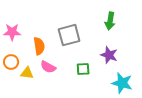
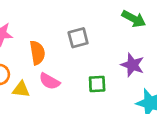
green arrow: (110, 21) -> (134, 19), turned -72
gray square: (69, 35) -> (78, 38), size x0.7

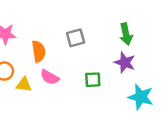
green arrow: (134, 19) -> (126, 34), moved, turned 50

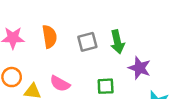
green arrow: (126, 34) -> (117, 42), moved
orange semicircle: (39, 51) -> (49, 37), moved

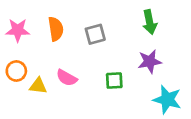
green arrow: (117, 42) -> (150, 22), moved
purple star: (140, 68) -> (150, 61), turned -30

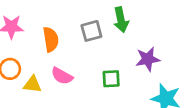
green arrow: (150, 22) -> (121, 20), moved
orange semicircle: (56, 29) -> (51, 39), moved

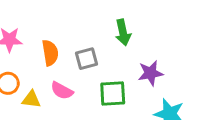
gray square: (91, 31) -> (87, 59), moved
green square: (111, 79) -> (113, 94), size x1.4

